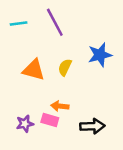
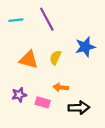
orange arrow: (60, 106) -> (61, 87), moved
purple star: (25, 124) -> (19, 95), moved

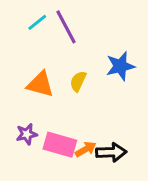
cyan line: (16, 20) -> (37, 22), moved, turned -32
orange arrow: (61, 87) -> (86, 149), moved, turned 144
pink rectangle: (43, 102) -> (60, 145), size x1.5

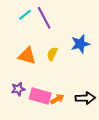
black arrow: (111, 152) -> (85, 98), moved

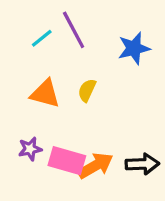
cyan line: (25, 15) -> (42, 38), moved
blue star: (80, 44) -> (134, 48), moved
orange arrow: (57, 99) -> (95, 166), size x1.5

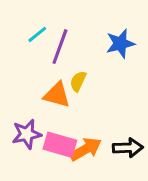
purple line: (74, 30) -> (60, 47), moved, turned 48
orange triangle: (45, 94) -> (57, 95), moved
purple star: (30, 149) -> (27, 134), size x1.4

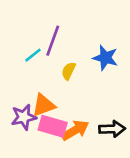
cyan line: (37, 34) -> (33, 55), moved
blue star: (120, 44) -> (105, 58), moved, turned 30
orange triangle: (57, 95) -> (43, 105), moved, turned -35

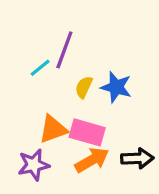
blue star: (105, 58) -> (116, 87), moved
purple star: (24, 117) -> (34, 165), moved
pink rectangle: (53, 126) -> (87, 132), moved

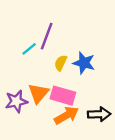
orange triangle: (53, 129) -> (38, 93), turned -30
purple star: (34, 165) -> (16, 101), moved

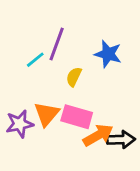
blue star: (84, 63) -> (108, 54), moved
orange arrow: (66, 115) -> (98, 135), moved

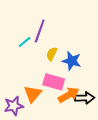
blue star: (108, 54) -> (72, 61), moved
orange triangle: (47, 114) -> (33, 94), moved
purple star: (20, 124) -> (14, 106), moved

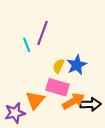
cyan line: (25, 42) -> (27, 45), turned -72
yellow semicircle: (52, 54) -> (59, 66), moved
blue star: (72, 61) -> (77, 65), turned 30

